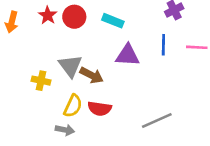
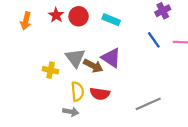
blue line: (163, 45) -> (154, 40), turned -36
purple triangle: (128, 55) -> (111, 58), moved, turned 30
yellow semicircle: (73, 106) -> (77, 92), turned -30

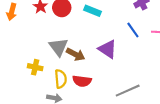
purple triangle: (111, 58) -> (107, 49), moved
yellow cross: (51, 70) -> (35, 67), moved

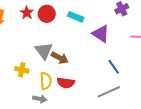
blue line: (133, 30) -> (114, 67), moved
purple triangle: (107, 49) -> (101, 34), moved

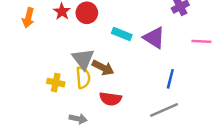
cyan rectangle: (76, 17) -> (122, 34), moved
blue line: (114, 67) -> (170, 79), turned 49
yellow semicircle: (46, 81) -> (83, 78), moved

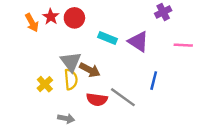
orange arrow: (28, 18) -> (32, 23), moved, turned -42
yellow cross: (56, 83) -> (45, 84), turned 35
gray line: (164, 110) -> (123, 97), moved, turned 60

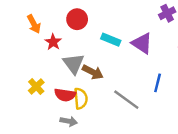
red star: (51, 17) -> (53, 42), moved
yellow semicircle: (71, 79) -> (81, 98), moved
yellow cross: (45, 84) -> (36, 86), moved
red semicircle: (97, 100) -> (65, 95), moved

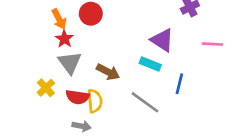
orange arrow: (34, 24) -> (59, 19), moved
cyan rectangle: (111, 40) -> (150, 64), moved
gray triangle: (73, 64) -> (70, 63), moved

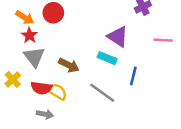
orange arrow: (59, 19) -> (25, 18), turned -30
yellow semicircle: (95, 101) -> (57, 92), turned -54

